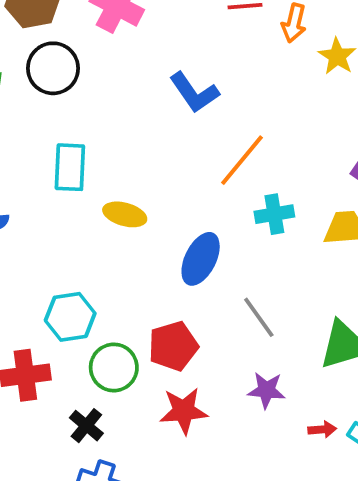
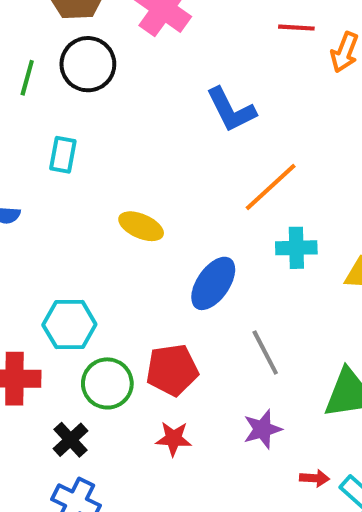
cyan rectangle: (70, 167) -> (63, 155), moved, size x0.7
purple star: (266, 390) -> (262, 429), turned -30
red star: (184, 411) -> (174, 439), size x0.7

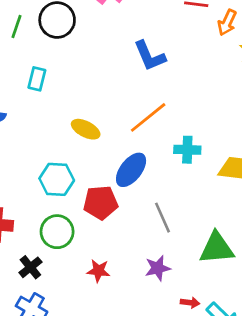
orange line: (271, 187) -> (148, 117), moved
cyan hexagon: (69, 325) -> (57, 179), moved
red pentagon: (172, 370) -> (101, 203), moved

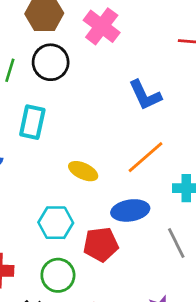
cyan rectangle: (37, 79) -> (32, 122), size x1.4
blue ellipse: (131, 170) -> (130, 210), turned 45
gray line: (162, 218) -> (176, 243), moved

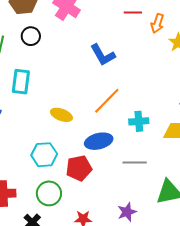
black circle: (51, 62) -> (31, 36), size x0.7
gray line: (176, 243) -> (135, 163), turned -60

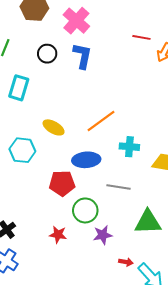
black circle: (31, 36) -> (47, 54), moved
blue L-shape: (103, 55) -> (82, 56), moved, turned -148
cyan hexagon: (44, 155) -> (22, 150), moved
green circle: (49, 193) -> (85, 210), moved

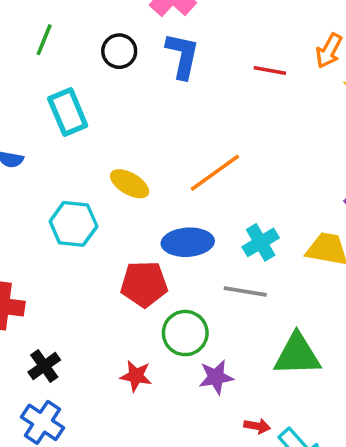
red line: (141, 37) -> (270, 70), moved
cyan rectangle: (19, 88) -> (68, 112), turned -40
cyan cross: (129, 147) -> (261, 242), moved, turned -36

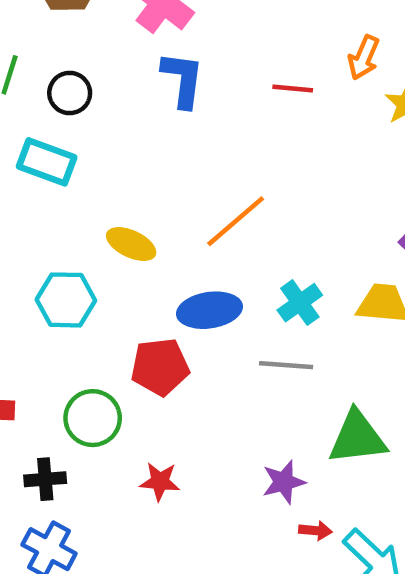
black circle: (119, 51) -> (70, 93), moved
cyan rectangle: (68, 112) -> (47, 162), turned -42
green circle: (185, 333) -> (93, 418), moved
black cross: (44, 366) -> (45, 479), turned 36
purple star: (216, 377) -> (284, 482), moved

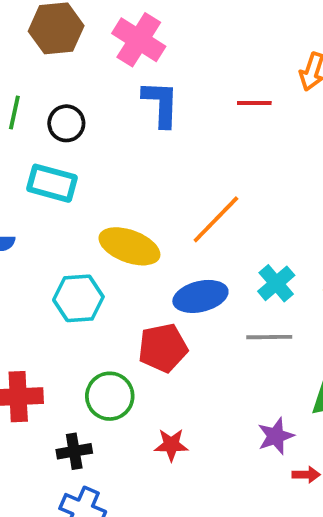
yellow ellipse: (131, 244) -> (129, 246), size x1.4

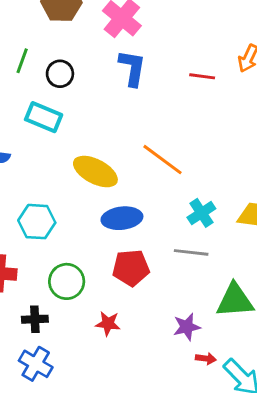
orange line: (216, 219) -> (163, 160), turned 75
blue ellipse: (200, 296) -> (122, 218), moved
cyan hexagon: (78, 298) -> (37, 222), moved
red pentagon: (163, 348) -> (131, 268), moved

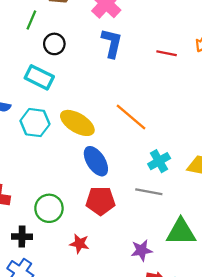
green line: (22, 61) -> (31, 20), moved
blue ellipse: (122, 218) -> (96, 161), turned 60
cyan hexagon: (37, 222) -> (35, 123), moved

